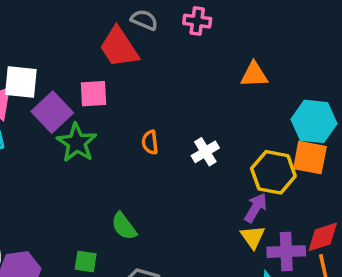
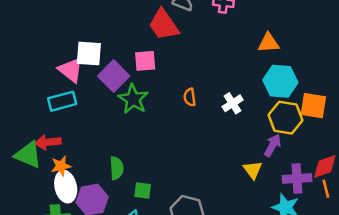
cyan hexagon: (314, 121) -> (280, 81), moved
green semicircle: (124, 226) -> (117, 168), moved, turned -145
yellow triangle: (253, 237) -> (253, 170), moved

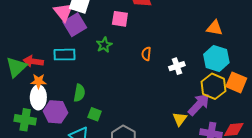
purple square: (114, 76) -> (75, 25), moved
green star: (133, 99) -> (104, 45), size x0.7
cyan rectangle: (62, 101) -> (64, 55), moved
purple arrow: (273, 145) -> (199, 105), size x1.4
green triangle: (28, 155) -> (16, 67), turned 40

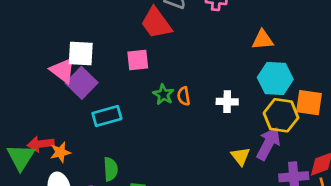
green star: (104, 45) -> (163, 94), moved
cyan rectangle: (64, 55) -> (107, 116), moved
white cross: (177, 66) -> (227, 102), turned 35
orange star: (39, 81) -> (60, 152), moved
yellow triangle: (180, 119) -> (240, 156), moved

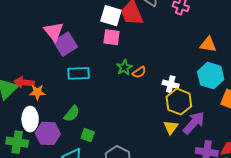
white square: (81, 53) -> (111, 16), moved
orange semicircle: (184, 96) -> (139, 72), turned -128
yellow hexagon: (281, 115) -> (179, 102), moved
green semicircle: (111, 169) -> (72, 114), turned 30

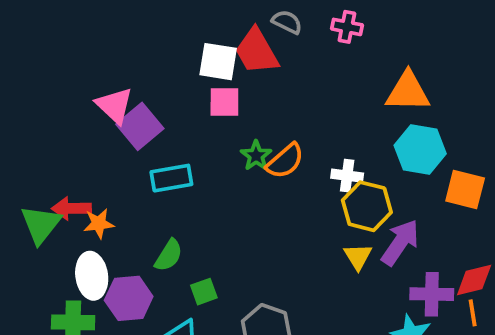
orange triangle: (208, 44) -> (408, 92), size x1.4
orange semicircle: (139, 72) -> (285, 161), size x1.5
green square: (88, 135) -> (204, 292), turned -32

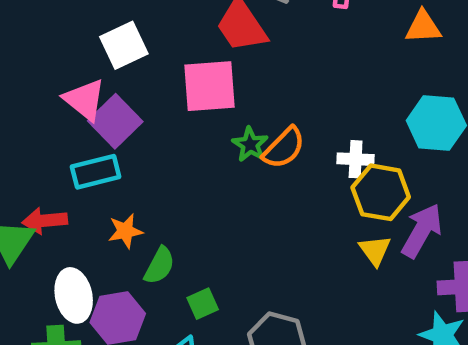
white square: (218, 62) -> (124, 45), moved, turned -30
orange triangle: (408, 92) -> (423, 27), moved, size x0.7
pink square: (224, 102) -> (209, 86), size x1.5
cyan rectangle: (171, 178) -> (96, 172), moved
orange star: (99, 223) -> (125, 231), moved

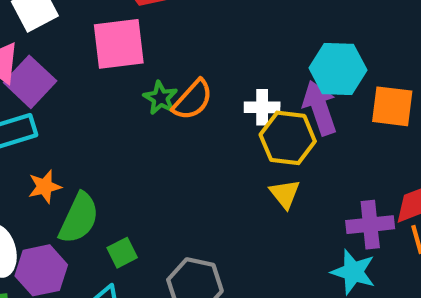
purple arrow: (422, 231) -> (320, 108), moved, turned -46
green semicircle: (159, 266) -> (79, 218), size x1.4

